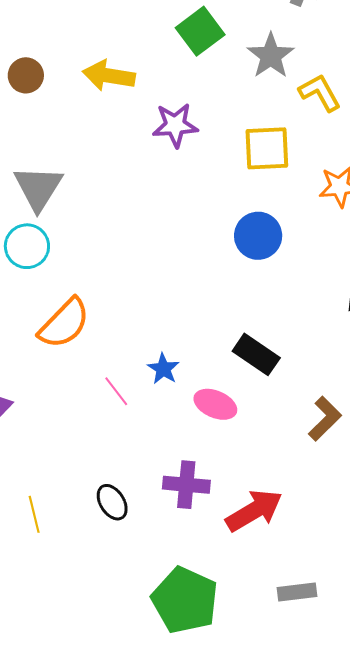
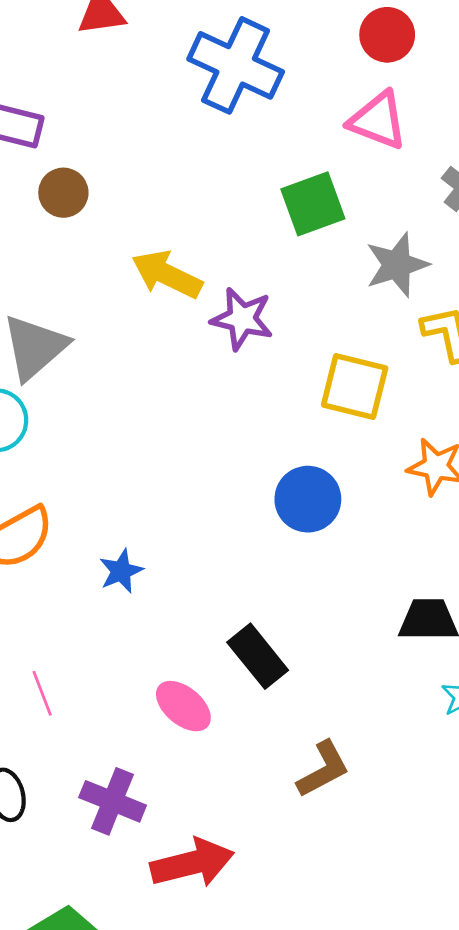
yellow arrow: (109, 76) -> (167, 275), moved
blue star: (163, 369) -> (121, 571), moved
pink line: (116, 391) -> (42, 693), moved

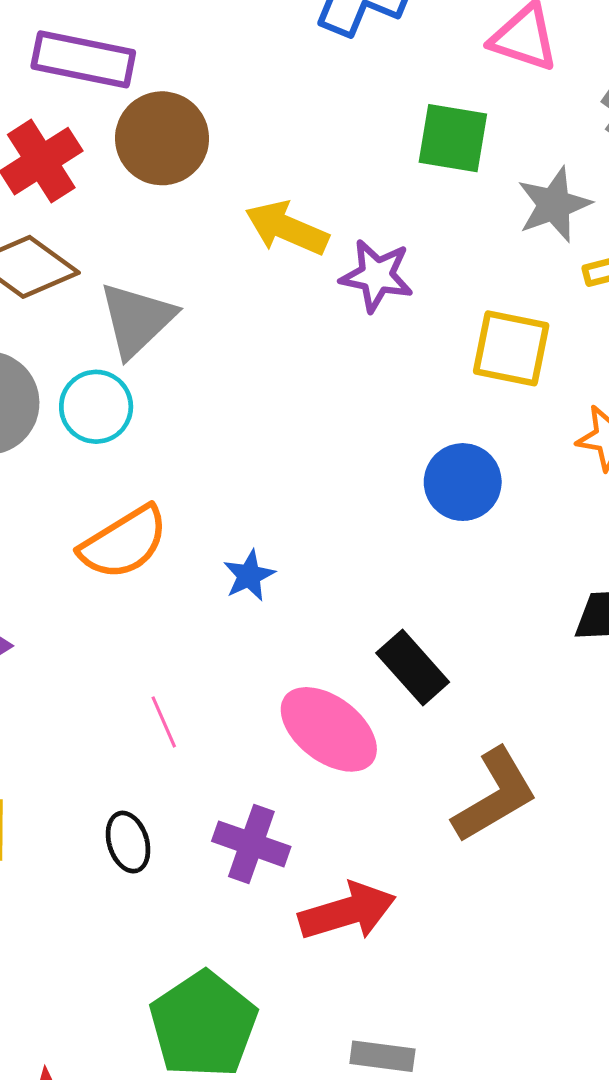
brown circle: (63, 193) -> (162, 138), size x1.6
green square: (313, 204) -> (453, 138), turned 32
pink ellipse: (183, 706) -> (329, 729), size x1.5
brown L-shape: (323, 769) -> (495, 795), size x1.4

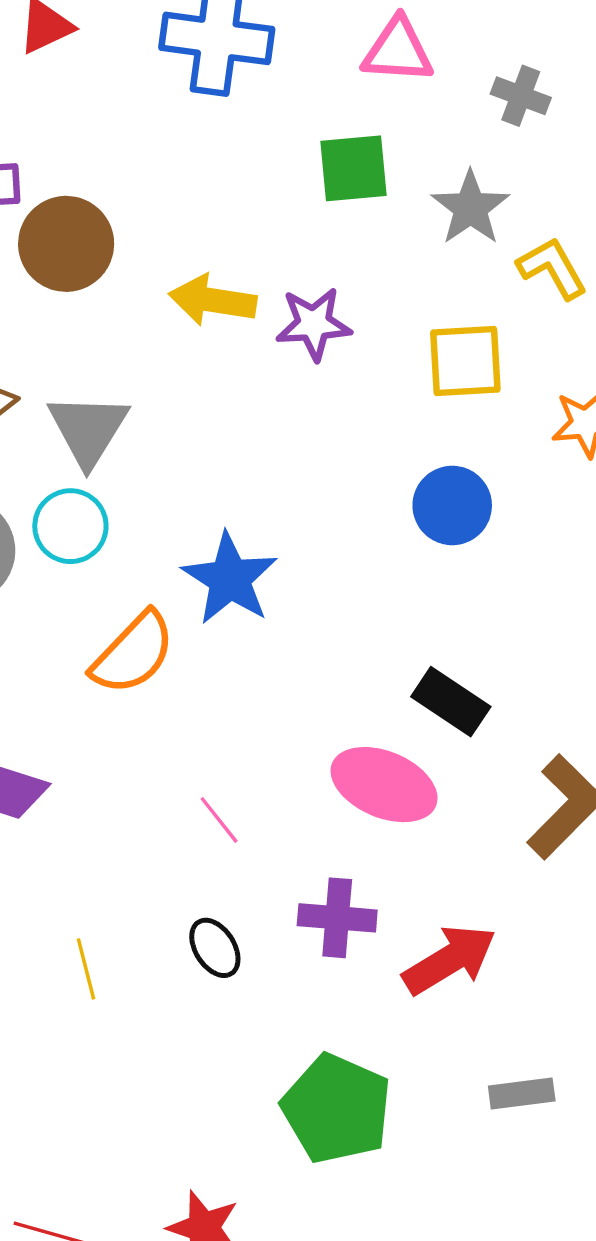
blue star: (249, 576) -> (230, 579), moved, size x1.8

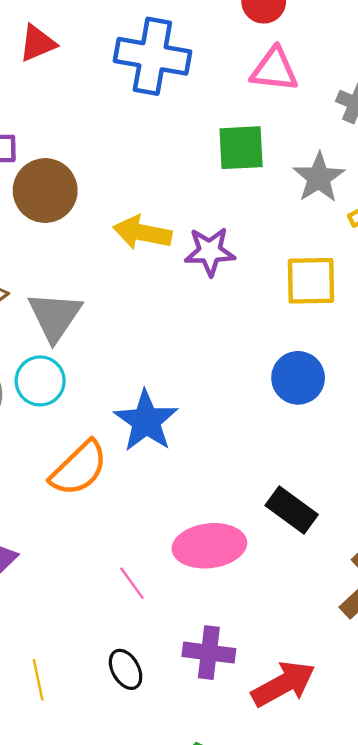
pink ellipse: (384, 785) -> (209, 546), moved, turned -32

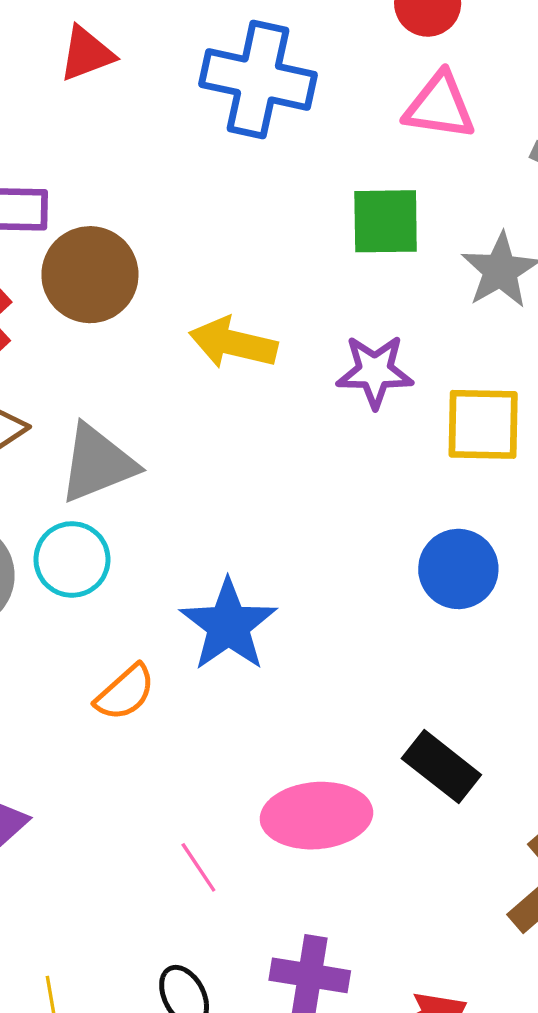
purple star: (210, 251) -> (375, 371), moved
gray triangle: (55, 316) -> (97, 463), turned 32
orange semicircle: (79, 468) -> (125, 693), size x0.7

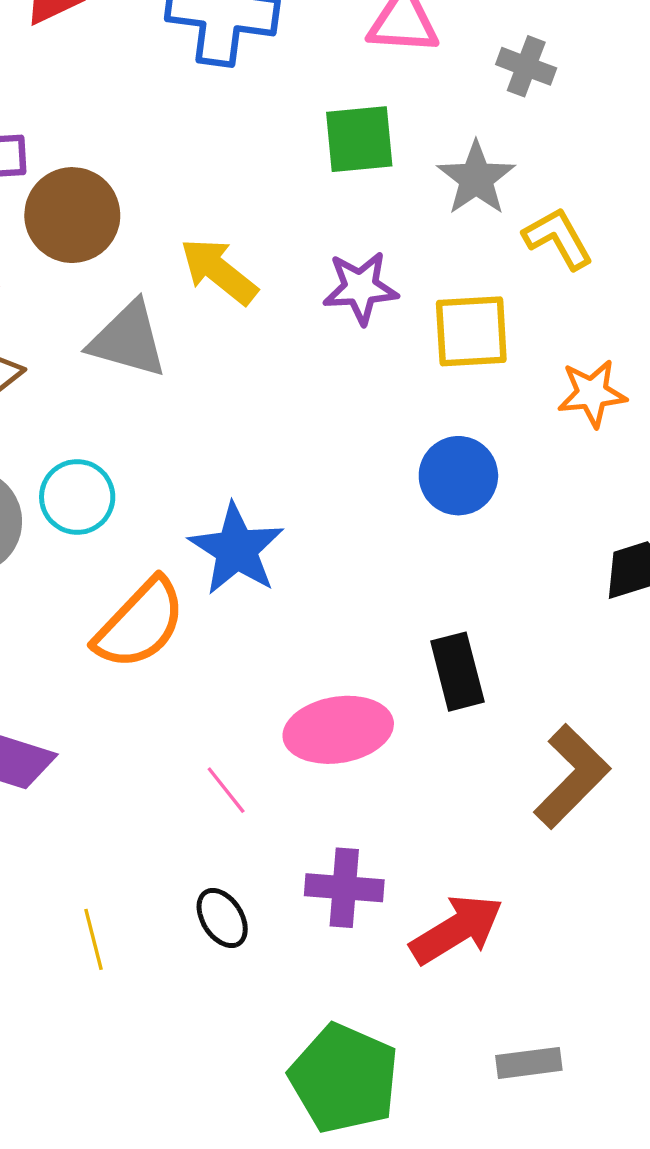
yellow arrow: (233, 343) -> (219, 271), turned 30
gray triangle: (97, 463) -> (128, 340), moved, turned 42
orange semicircle: (125, 693) -> (140, 624), size x1.6
black rectangle: (441, 767) -> (457, 672), turned 42

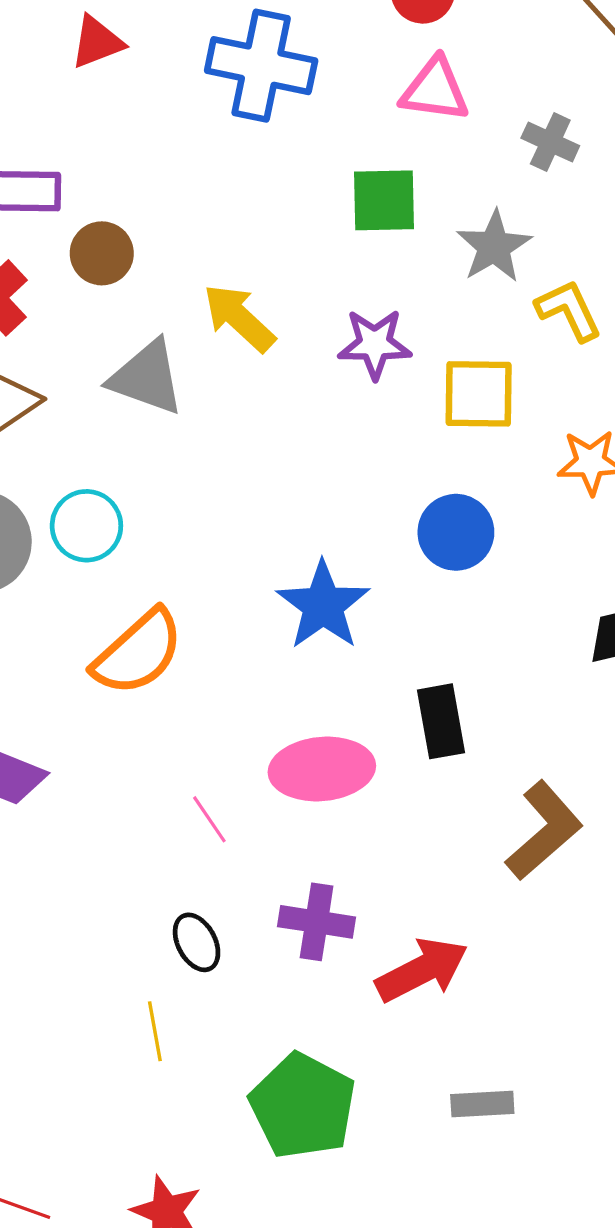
brown circle: (72, 215) -> (102, 253), size x0.7
blue star: (236, 549) -> (323, 605), moved
yellow line: (94, 939) -> (155, 1031), moved

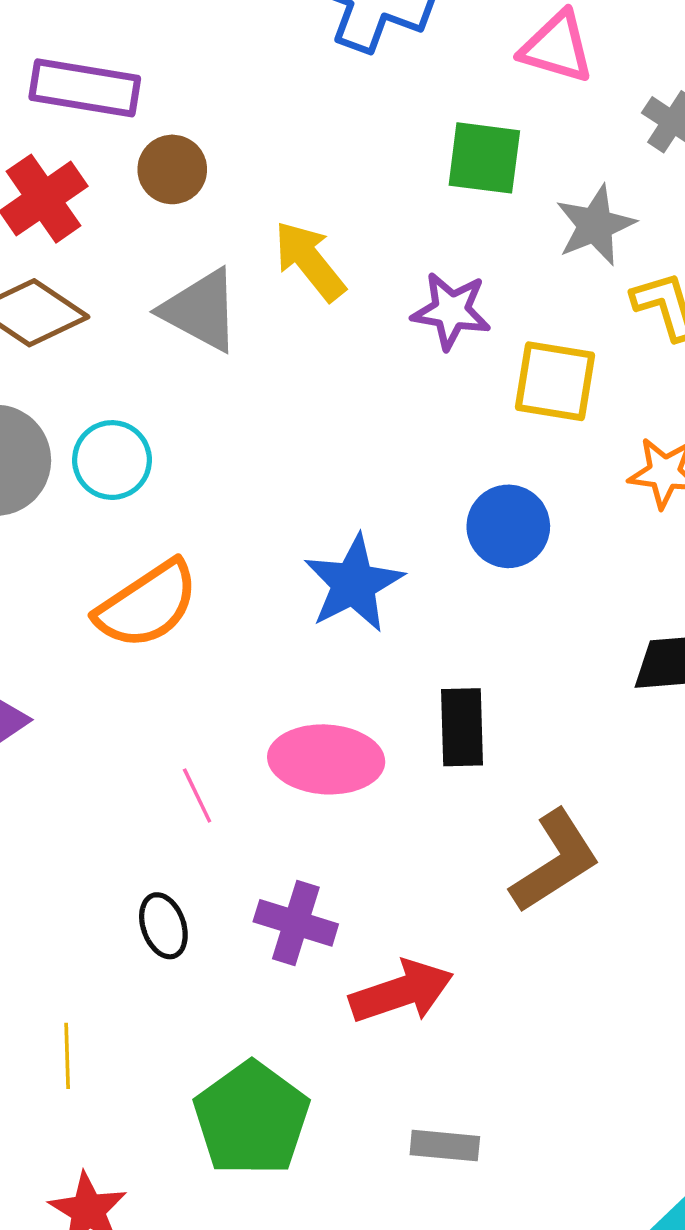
yellow line: (155, 1031) -> (67, 1056), moved

